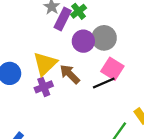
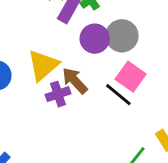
black line: (104, 83) -> (118, 95), turned 60
purple cross: (44, 87) -> (58, 94), moved

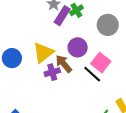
gray circle: (122, 36) -> (108, 25), moved
purple circle: (95, 39) -> (78, 47), moved

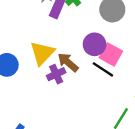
purple circle: (78, 47) -> (95, 44), moved

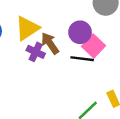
black line: (103, 69) -> (82, 59), turned -40
purple cross: (56, 74) -> (36, 52), turned 36

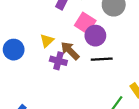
yellow triangle: (27, 28) -> (47, 41), size x0.6
pink square: (93, 46) -> (85, 23), moved

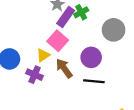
pink square: (85, 23) -> (58, 41), moved
purple cross: (58, 61) -> (35, 75), moved

